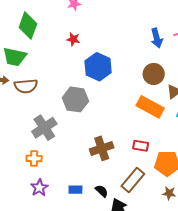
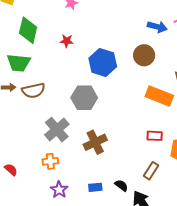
blue arrow: (157, 38) -> (157, 27), turned -54
red star: (73, 39) -> (67, 41), moved
brown circle: (154, 74) -> (144, 55), moved
brown cross: (102, 148) -> (95, 142), moved
brown rectangle: (133, 180) -> (151, 171), size x0.7

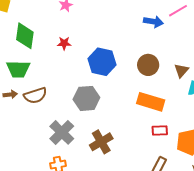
brown circle: (144, 55) -> (148, 65), moved
orange rectangle: (159, 96) -> (151, 102), moved

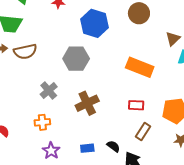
brown circle: (148, 65) -> (139, 13), moved
red rectangle: (160, 130) -> (136, 105), moved
gray cross: (62, 132) -> (49, 91), size x0.7

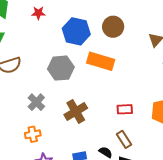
brown circle: (139, 13) -> (113, 27), moved
orange rectangle: (140, 67) -> (101, 61), moved
brown rectangle: (143, 132) -> (124, 139), moved, turned -60

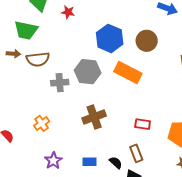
red star: (38, 13) -> (68, 12), moved
gray cross: (36, 102) -> (60, 83), moved, turned 30
orange cross: (33, 134) -> (42, 123), moved, turned -35

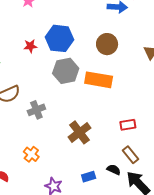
red star: (68, 12) -> (30, 46), moved
blue hexagon: (110, 38) -> (60, 38), moved
gray hexagon: (88, 72) -> (66, 71), moved

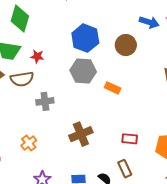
brown circle: (107, 44) -> (126, 45), moved
red star: (30, 46) -> (37, 56), moved
orange rectangle: (99, 80) -> (113, 88), size x0.6

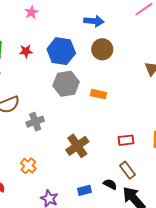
blue arrow: (149, 22) -> (94, 21), moved
red star: (37, 56) -> (26, 51), moved

